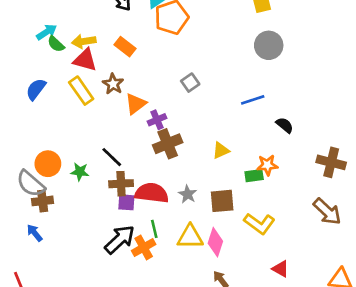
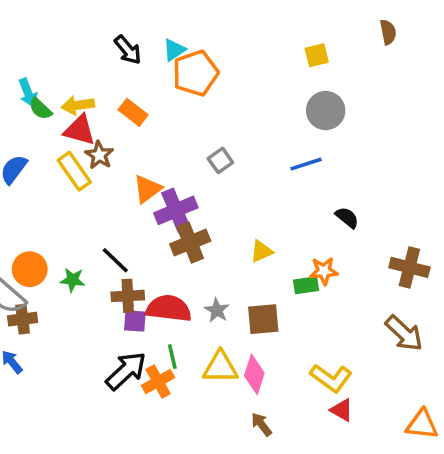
cyan arrow: (47, 32) -> (28, 93), turned 102
brown star: (113, 84) -> (99, 155), moved
blue line: (253, 100) -> (306, 164), moved
purple cross: (157, 120) -> (176, 210), size x1.6
yellow L-shape: (259, 224) -> (331, 378), moved

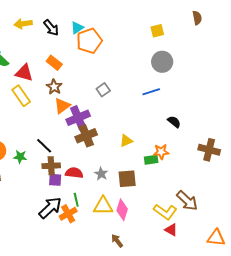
yellow arrow: (78, 105) -> (23, 24), moved
brown star: (99, 155) -> (54, 87), moved
red semicircle: (169, 308) -> (74, 173), size x0.7
brown arrow: (404, 333) -> (187, 201), moved
brown arrow: (261, 424) -> (117, 241), moved

